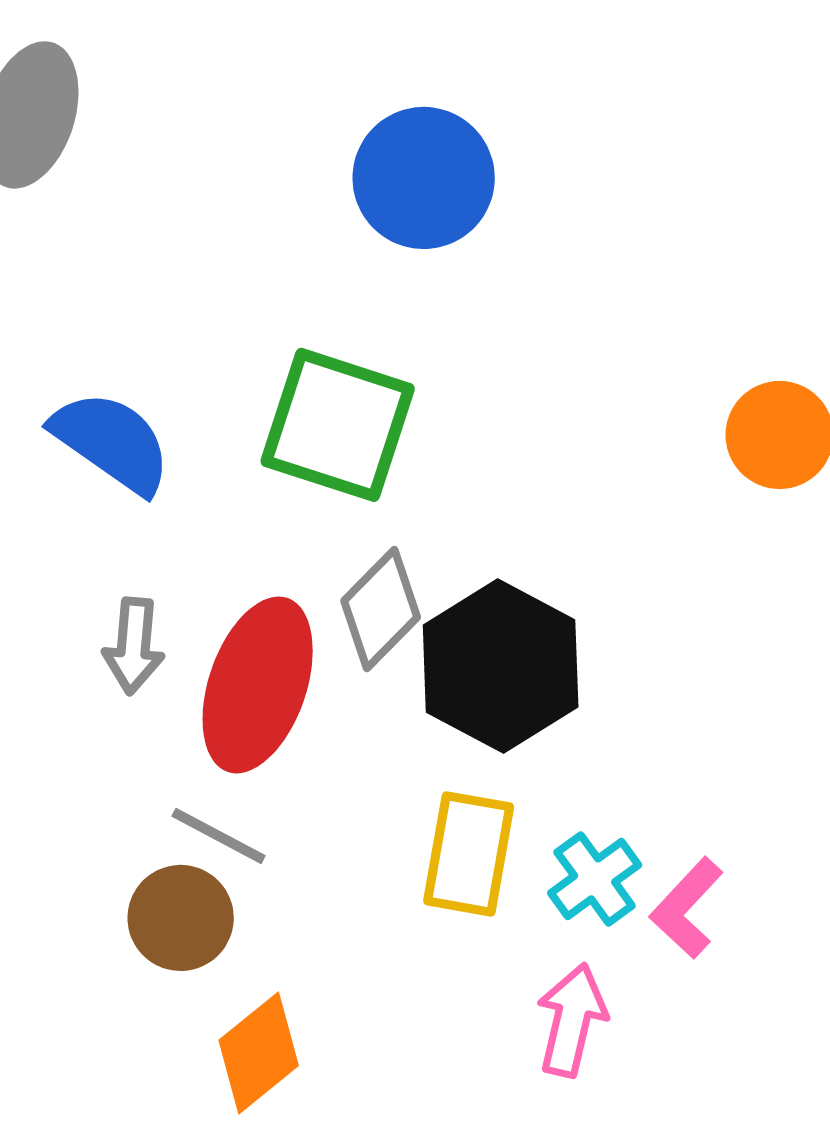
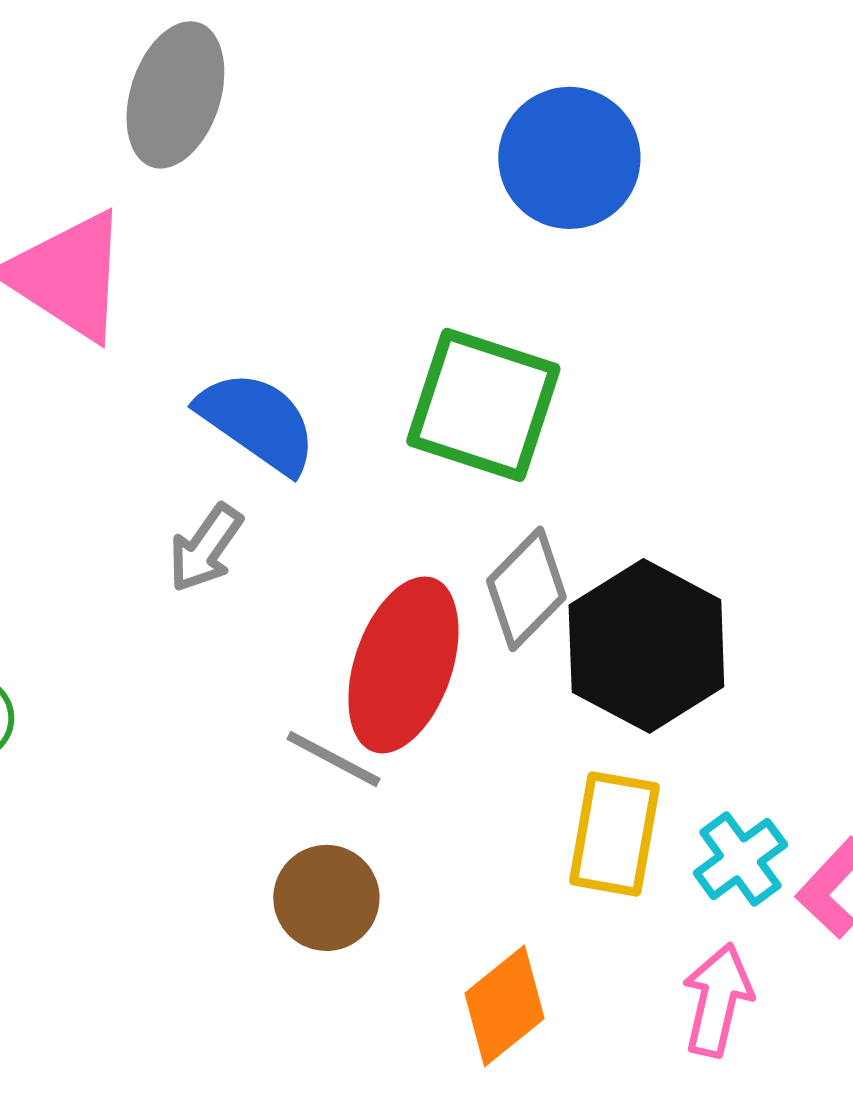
gray arrow: (134, 646) -> (205, 548), moved, turned 30
gray line: (219, 836) -> (333, 759), moved
orange diamond: (259, 1053) -> (504, 1006), moved

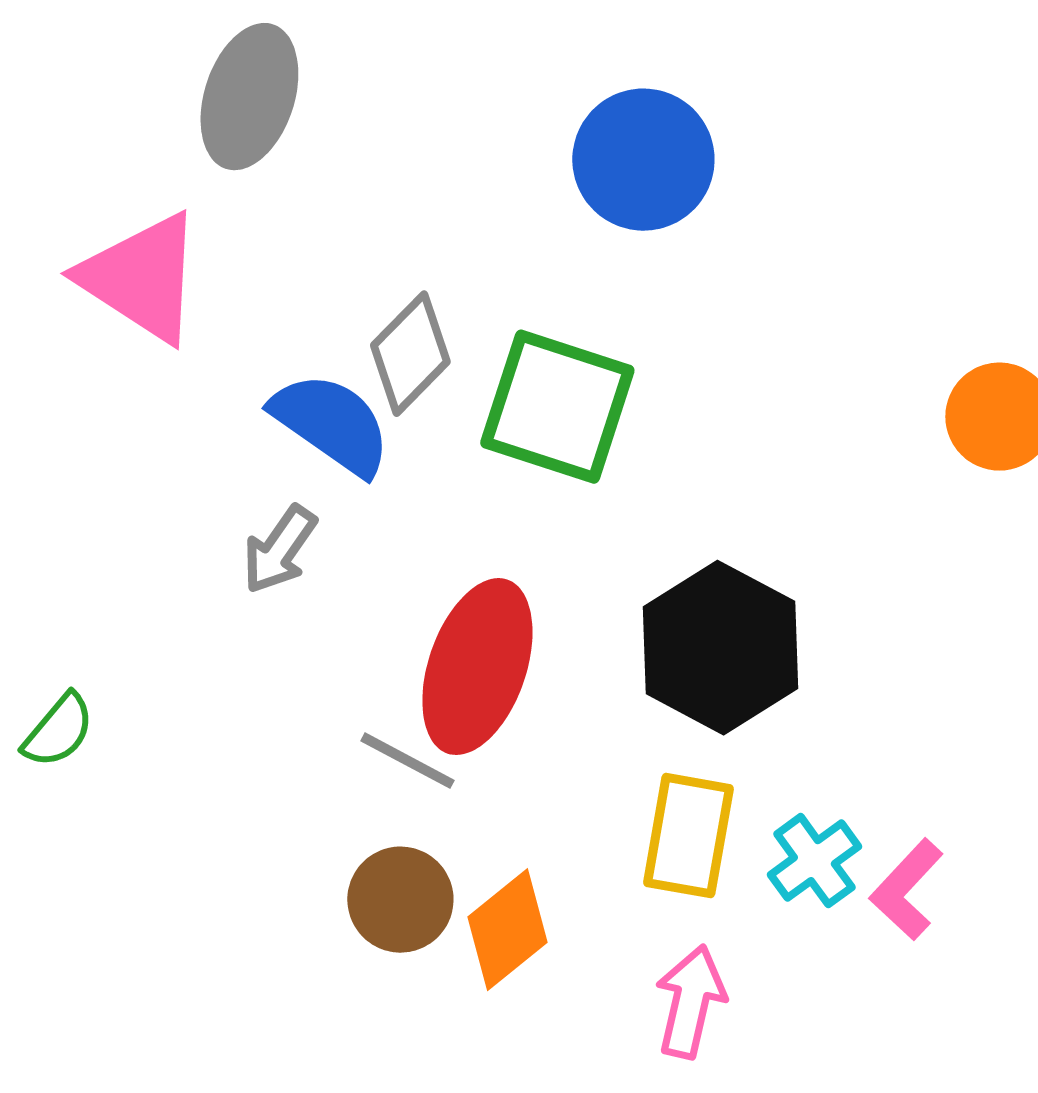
gray diamond: (526, 589) -> (410, 354), moved
pink arrow: (717, 1000) -> (690, 1002), moved
orange diamond: (504, 1006) -> (507, 930), moved

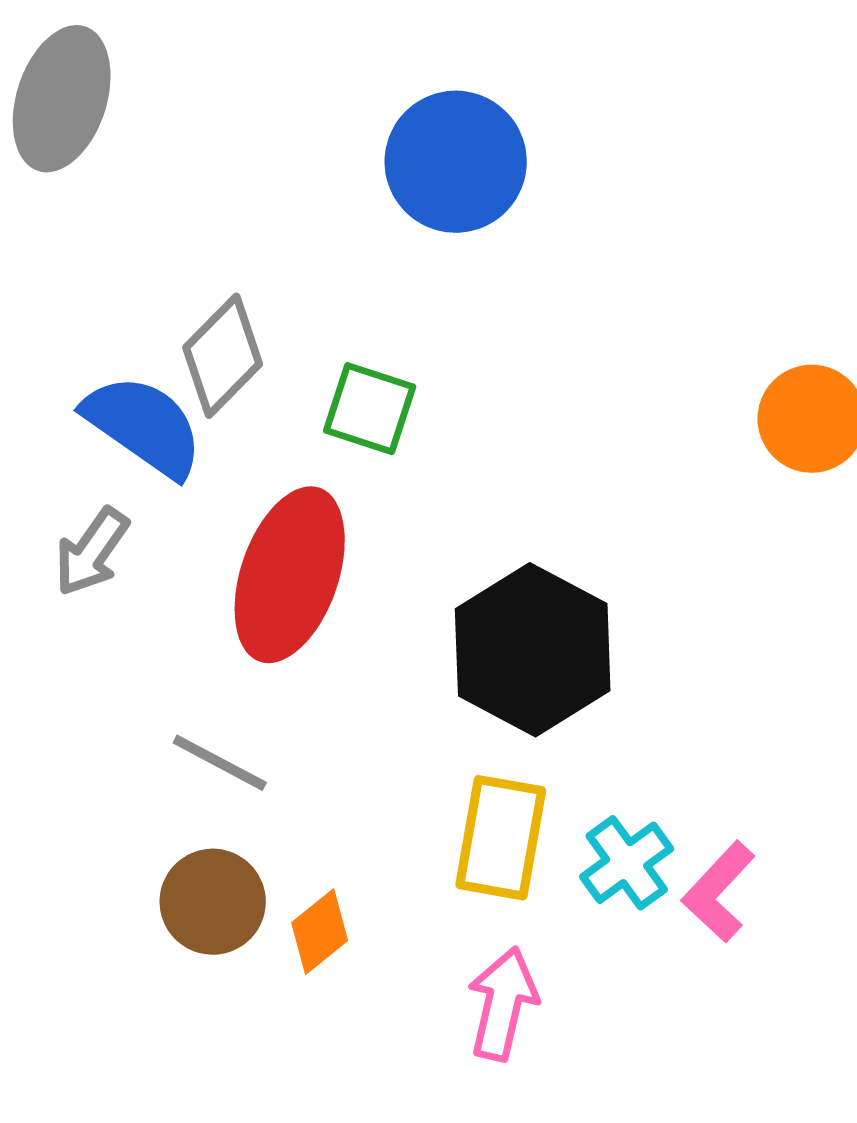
green square: (557, 407) -> (370, 409), size x0.6
red ellipse: (477, 667) -> (290, 575), moved
orange diamond: (507, 930) -> (320, 932), size x0.7

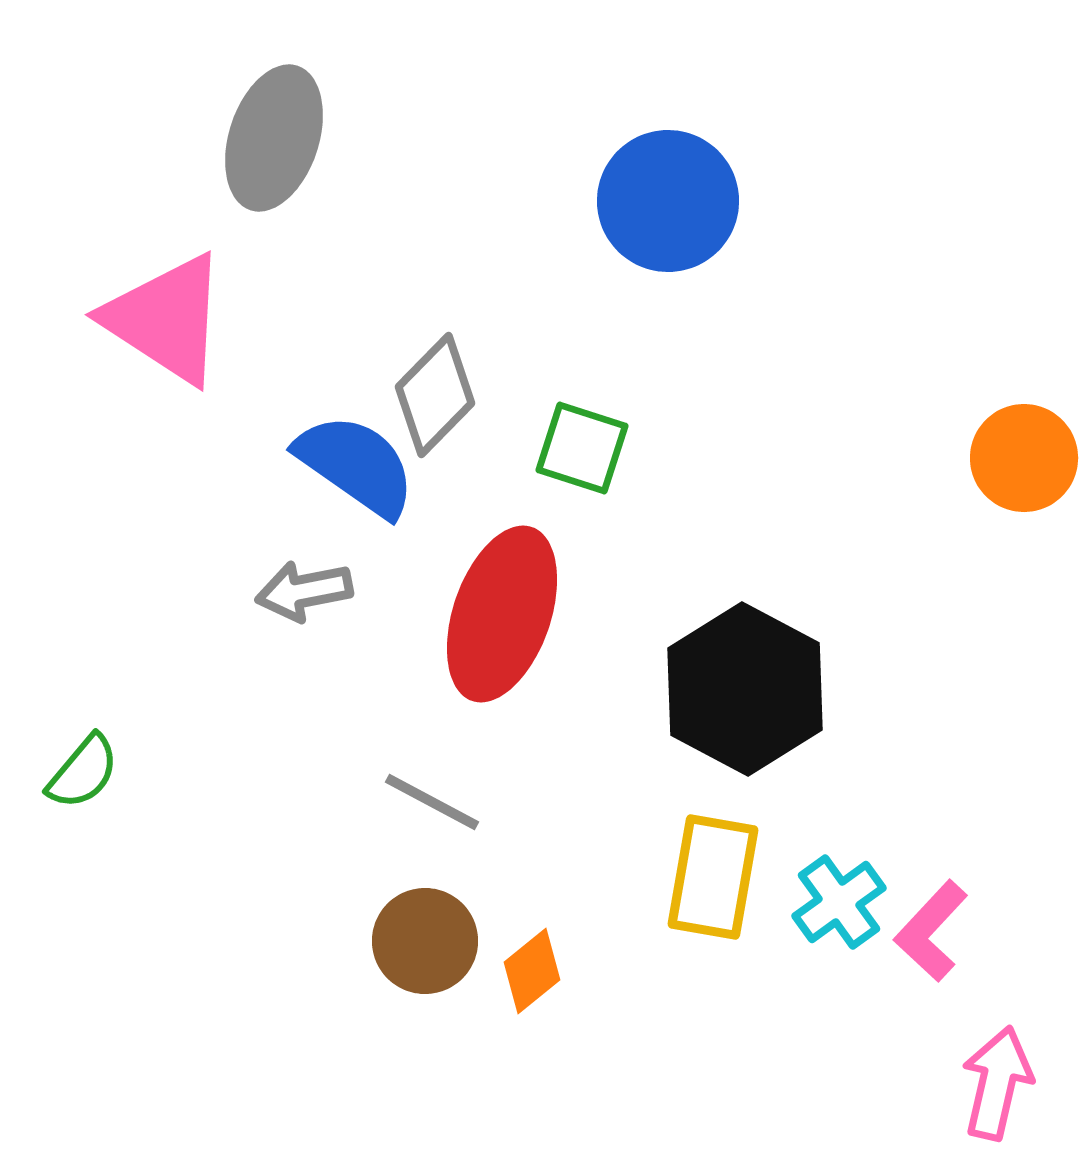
gray arrow: (92, 552) -> (304, 591), turned 44
pink arrow: (503, 1004) -> (997, 1083), moved

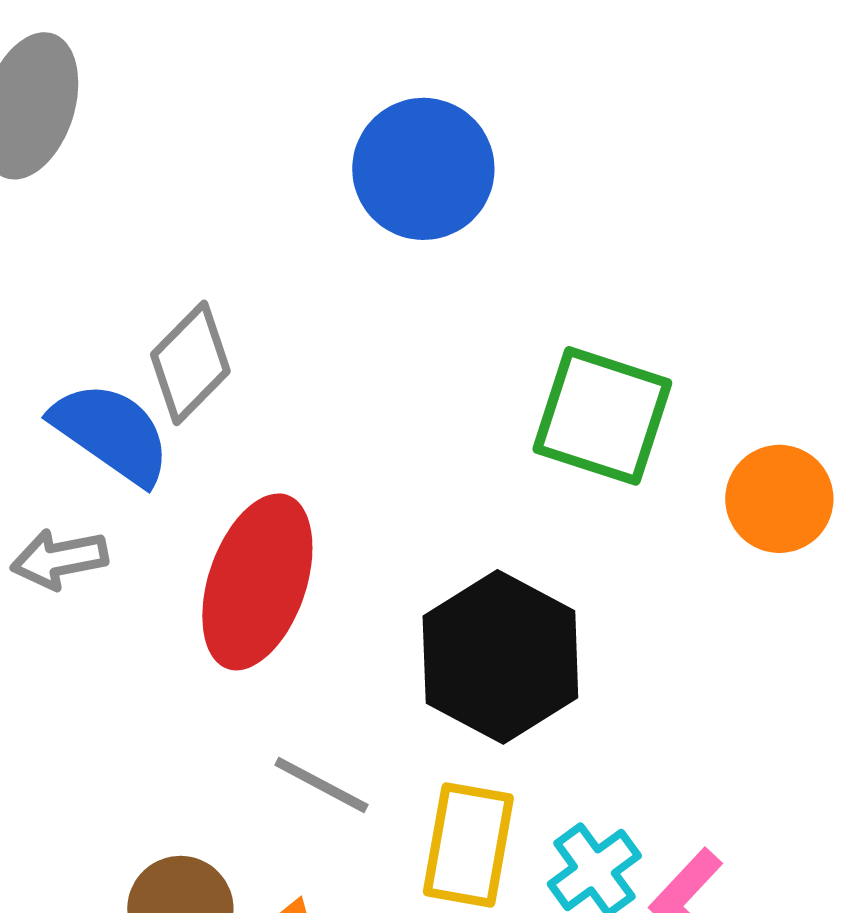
green square: (582, 448) -> (602, 416), moved, size x1.5
orange circle: (1024, 458) -> (779, 499), moved
gray line: (432, 802) -> (321, 785), moved

